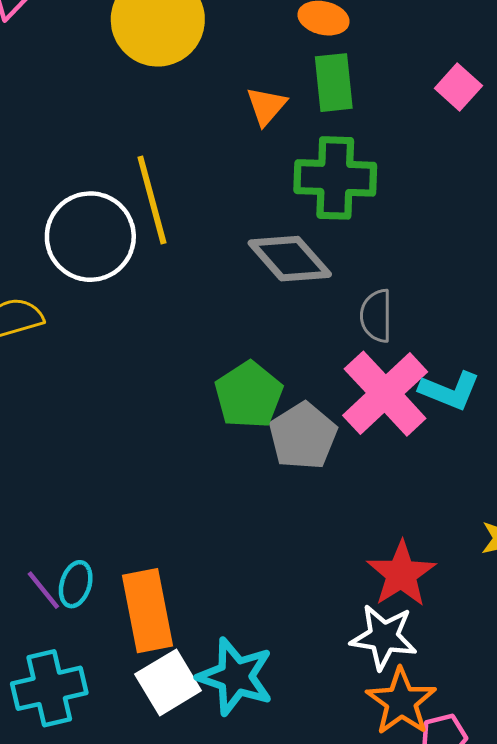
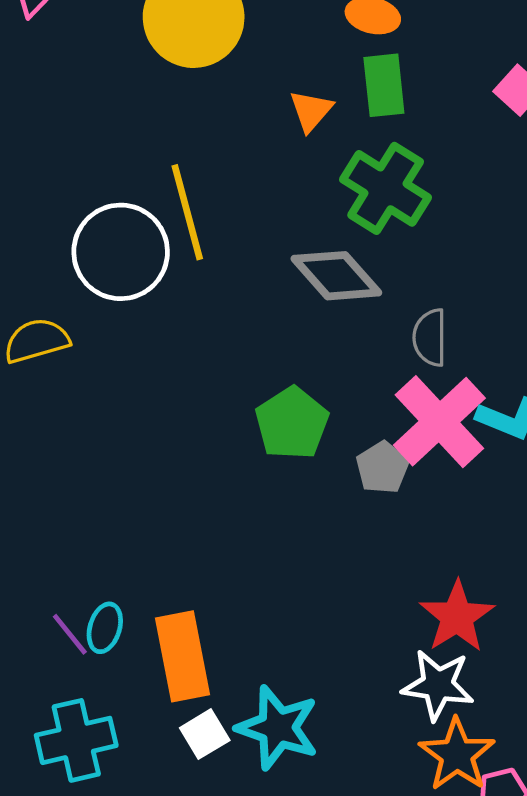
green cross: (335, 178) -> (386, 188), turned 30
gray pentagon: (303, 436) -> (382, 468), moved, size x0.7
white square: (168, 682) -> (205, 734), size x0.7

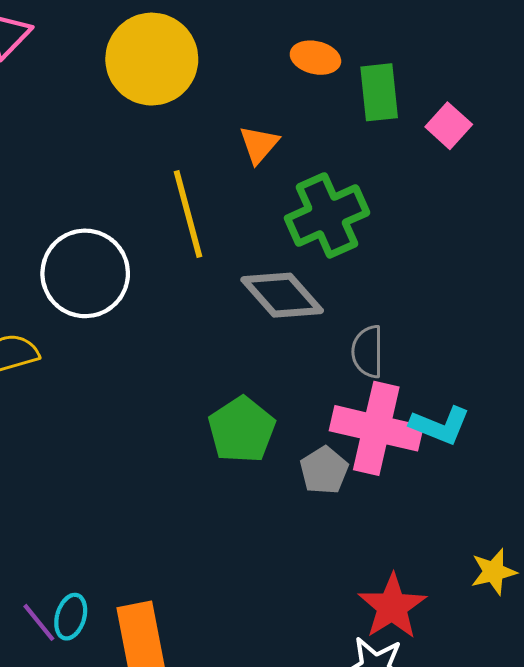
green rectangle: (384, 85) -> (379, 92), moved
green cross: (386, 188) -> (327, 215), turned 34
yellow line: (187, 212) -> (188, 214), moved
pink cross: (439, 422) -> (376, 428), turned -34

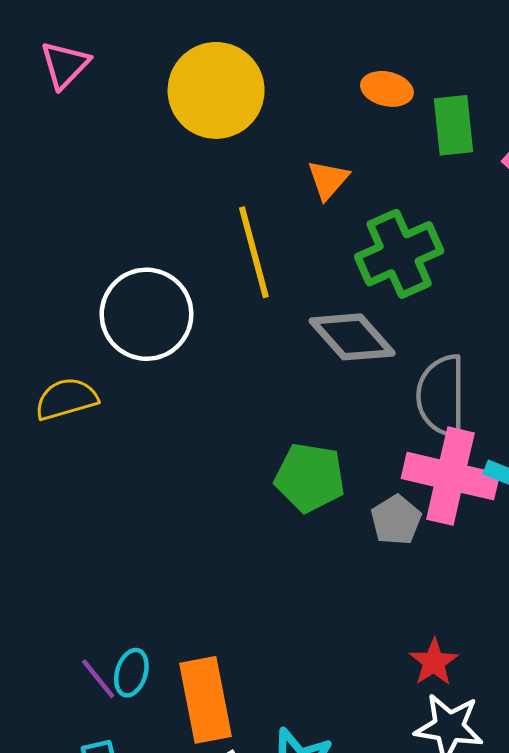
gray semicircle: (368, 352) -> (441, 396), size x1.5
green pentagon: (242, 430) -> (310, 478), turned -30
red star: (392, 607) -> (434, 662), moved, size x0.7

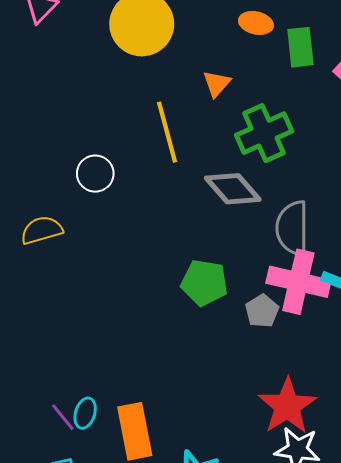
white circle: (146, 314) -> (95, 174), size x0.6
red star: (434, 662) -> (287, 406), size x1.8

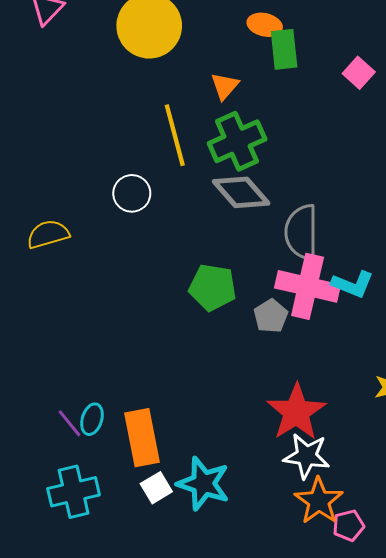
green rectangle: (300, 47) -> (284, 49), moved
green cross: (264, 133) -> (237, 141), moved
white circle: (95, 174) -> (132, 193), moved

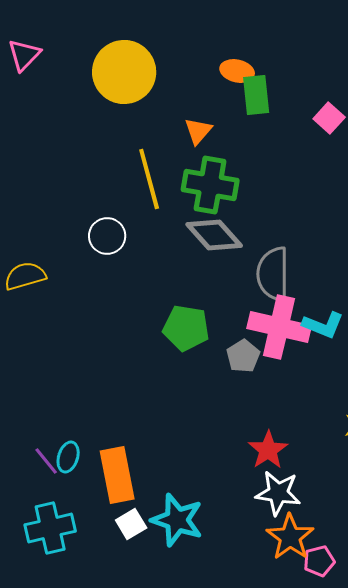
green cross: (237, 141) -> (210, 185), turned 34
red star: (296, 412) -> (268, 450), size x0.7

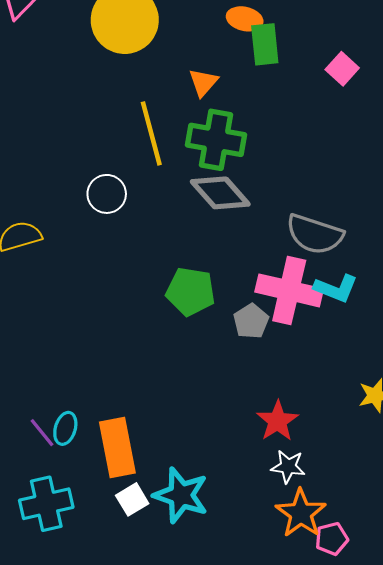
gray semicircle: (273, 274) -> (315, 234), moved, turned -72
white star: (278, 493) -> (288, 467), size x0.7

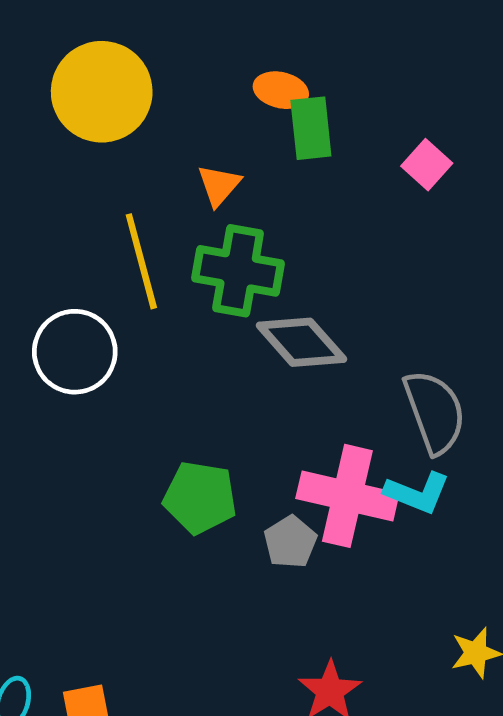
gray diamond: (220, 193) -> (301, 342), moved
white circle: (107, 194) -> (75, 352), size x1.4
gray semicircle: (315, 234) -> (435, 412), moved, turned -128

